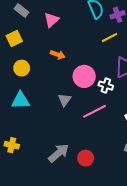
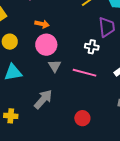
pink circle: (84, 76) -> (46, 45), moved
pink line: (94, 111) -> (85, 73), turned 50
gray arrow: (59, 153) -> (43, 99), moved

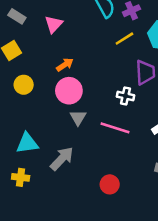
orange arrow: (42, 24) -> (65, 65), turned -48
cyan triangle: (13, 72) -> (27, 143), moved

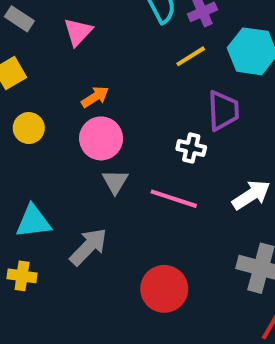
red circle: (110, 184) -> (164, 289), size x1.5

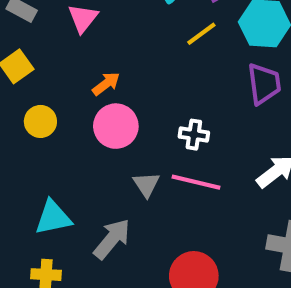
purple trapezoid: (223, 111) -> (264, 84), moved
white cross: (191, 148) -> (194, 135), moved
gray triangle: (115, 182) -> (146, 184), moved

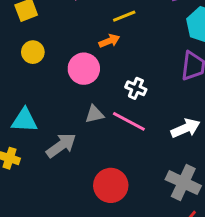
yellow line: (201, 34) -> (124, 16), moved
orange arrow: (106, 84) -> (109, 41), moved
gray triangle: (146, 184) -> (94, 114), turned 36

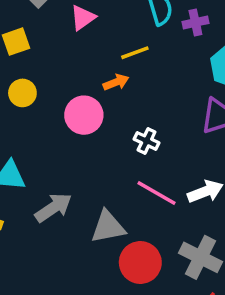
gray triangle: (94, 114) -> (108, 227), moved, size x1.5
pink line: (129, 121) -> (156, 193), moved
red circle: (111, 185) -> (140, 262), moved

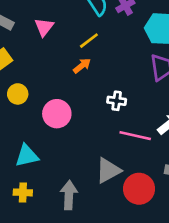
pink circle: (84, 115) -> (57, 114), moved
gray arrow: (53, 208) -> (69, 195), moved, turned -36

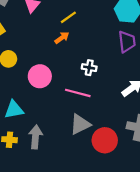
pink line: (135, 136) -> (78, 93), moved
gray arrow: (69, 195) -> (35, 137), moved

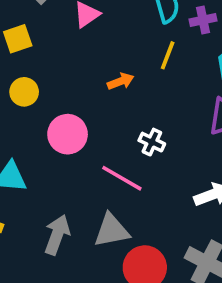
yellow line: (68, 17) -> (168, 55), moved, turned -49
gray arrow: (35, 137) -> (57, 235), moved

